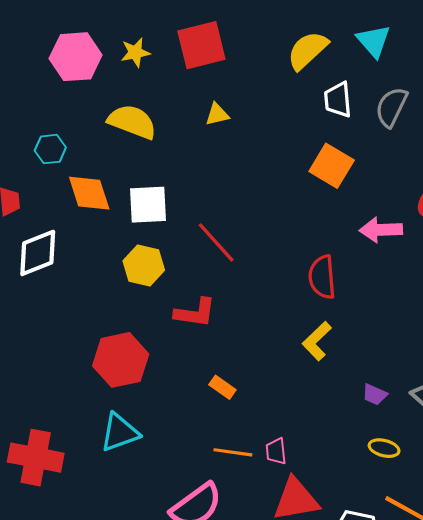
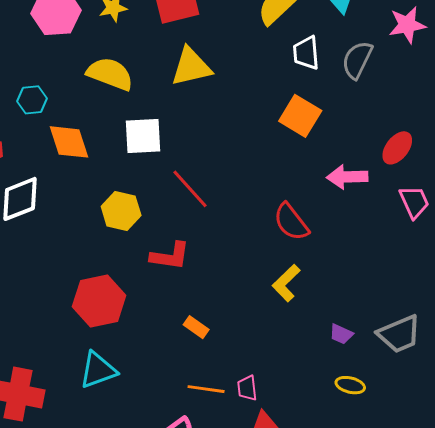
yellow triangle: (217, 114) -> (191, 67), size x1.8
white square: (148, 205) -> (143, 136), moved
red semicircle: (322, 277) -> (291, 222), turned -33

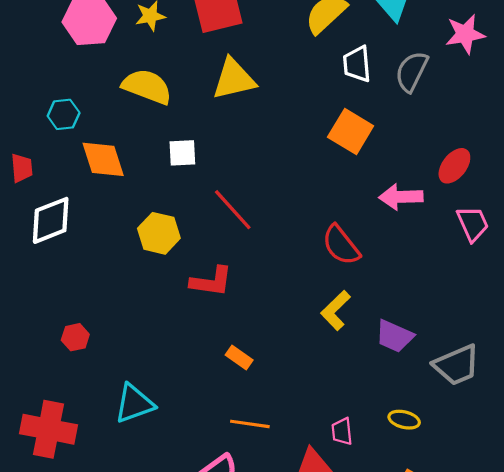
white square: (143, 136) -> (182, 153), size x0.7
red hexagon: (99, 301) -> (75, 337), moved, size x0.5
purple trapezoid: (341, 334) -> (394, 336), moved, size x1.5
pink trapezoid: (247, 388) -> (342, 431), moved

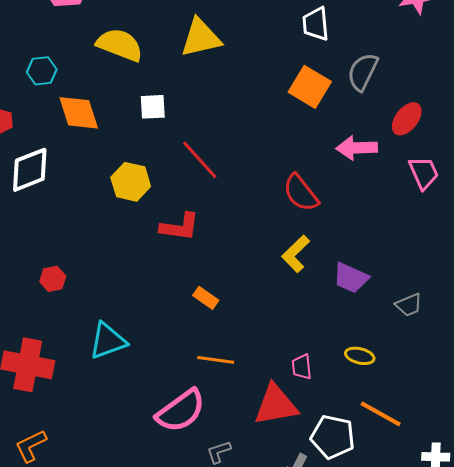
gray semicircle: (412, 72) -> (363, 72), moved
gray trapezoid: (457, 365) -> (409, 305), size x0.6

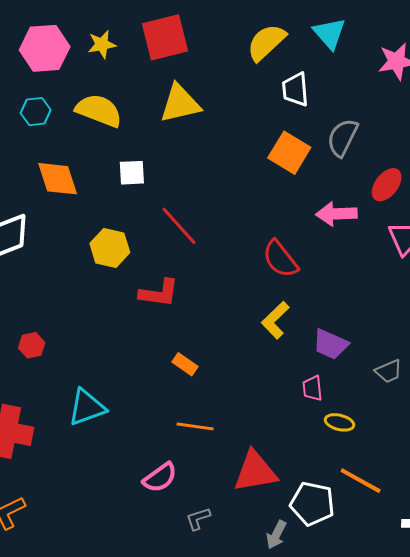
cyan hexagon: (42, 71) -> (36, 112), moved
pink trapezoid: (302, 367) -> (312, 388), moved
pink semicircle: (181, 411) -> (160, 478), size x0.7

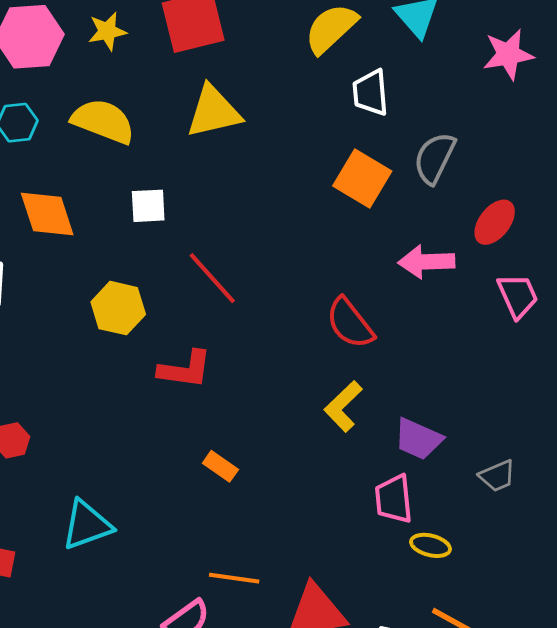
pink trapezoid: (312, 388) -> (394, 499), size x1.4
orange line: (195, 426) -> (234, 578), moved

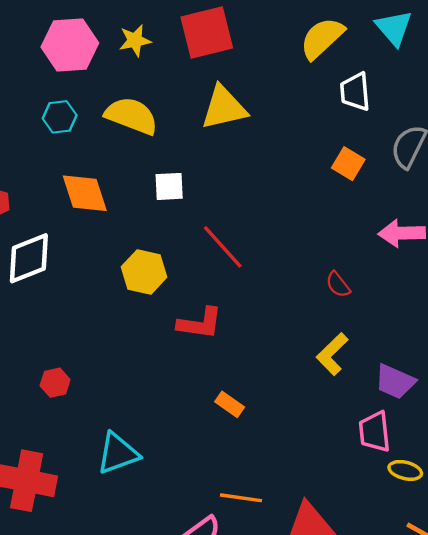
orange square: (362, 179) -> (348, 164), size x0.7
red semicircle: (350, 323) -> (338, 285), size x0.6

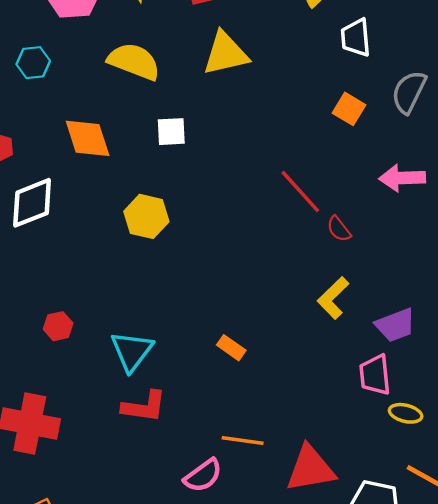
cyan hexagon: (60, 117) -> (33, 63), moved
red line: (223, 247) -> (300, 192), moved
red L-shape: (200, 323) -> (144, 407), moved
purple trapezoid: (395, 381) -> (395, 325), turned -45
cyan triangle: (118, 453) -> (132, 351), moved, turned -33

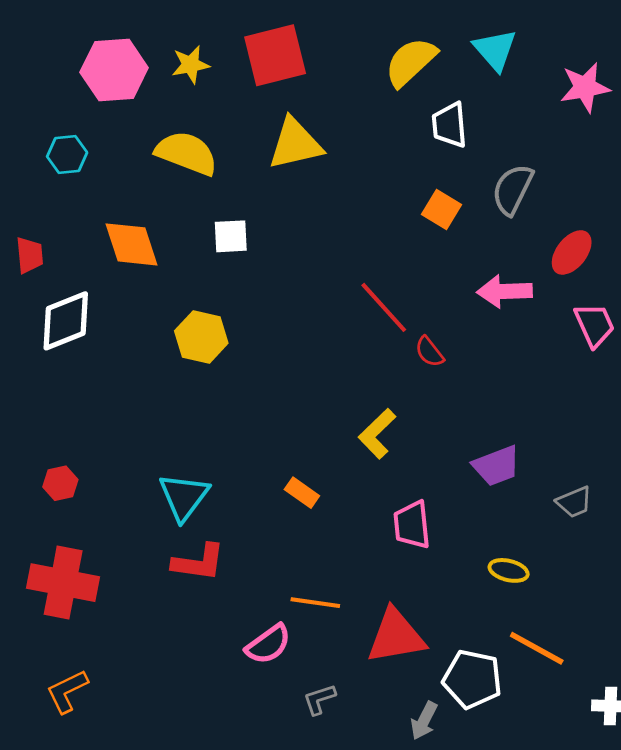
yellow L-shape: (333, 298) -> (377, 434), moved
red hexagon: (58, 326) -> (60, 483), moved
pink trapezoid: (375, 375) -> (412, 525), moved

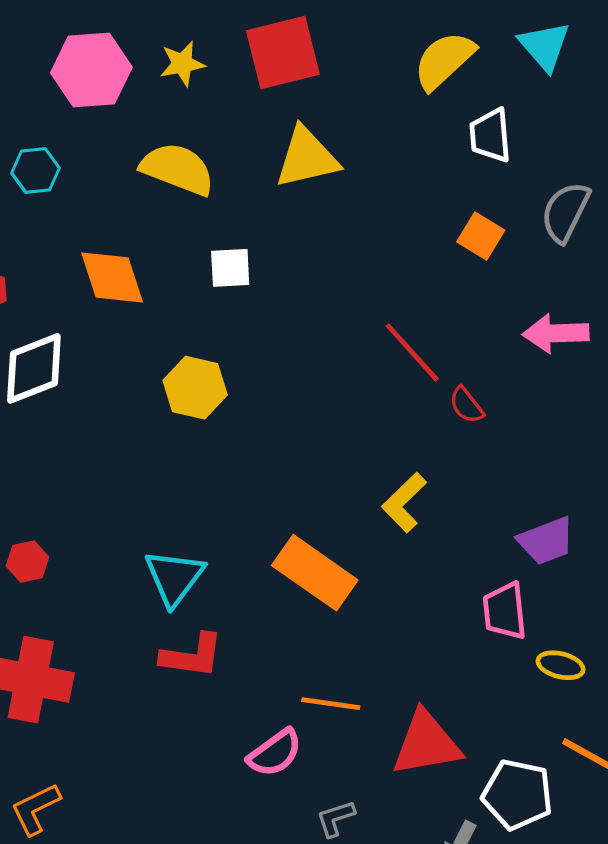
orange rectangle: (302, 493) -> (315, 573), size x2.0
pink trapezoid: (412, 525) -> (505, 611), moved

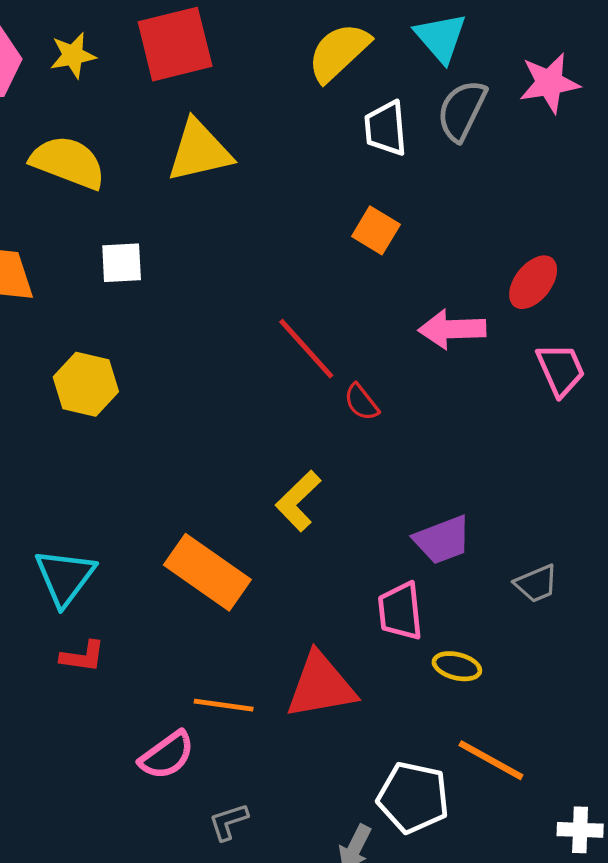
gray semicircle: (565, 212) -> (462, 110), moved
red L-shape: (192, 656) -> (83, 656), size x0.7
red triangle: (426, 743) -> (321, 686), moved

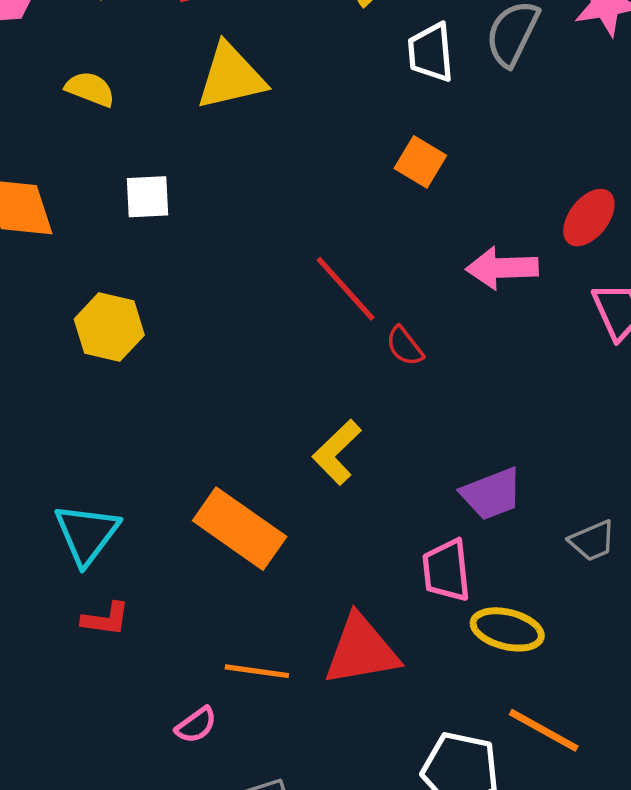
yellow semicircle: (68, 162) -> (90, 89), size x0.6
yellow ellipse: (457, 666) -> (507, 629), size x1.4
pink semicircle: (167, 755) -> (196, 725), size x0.7

